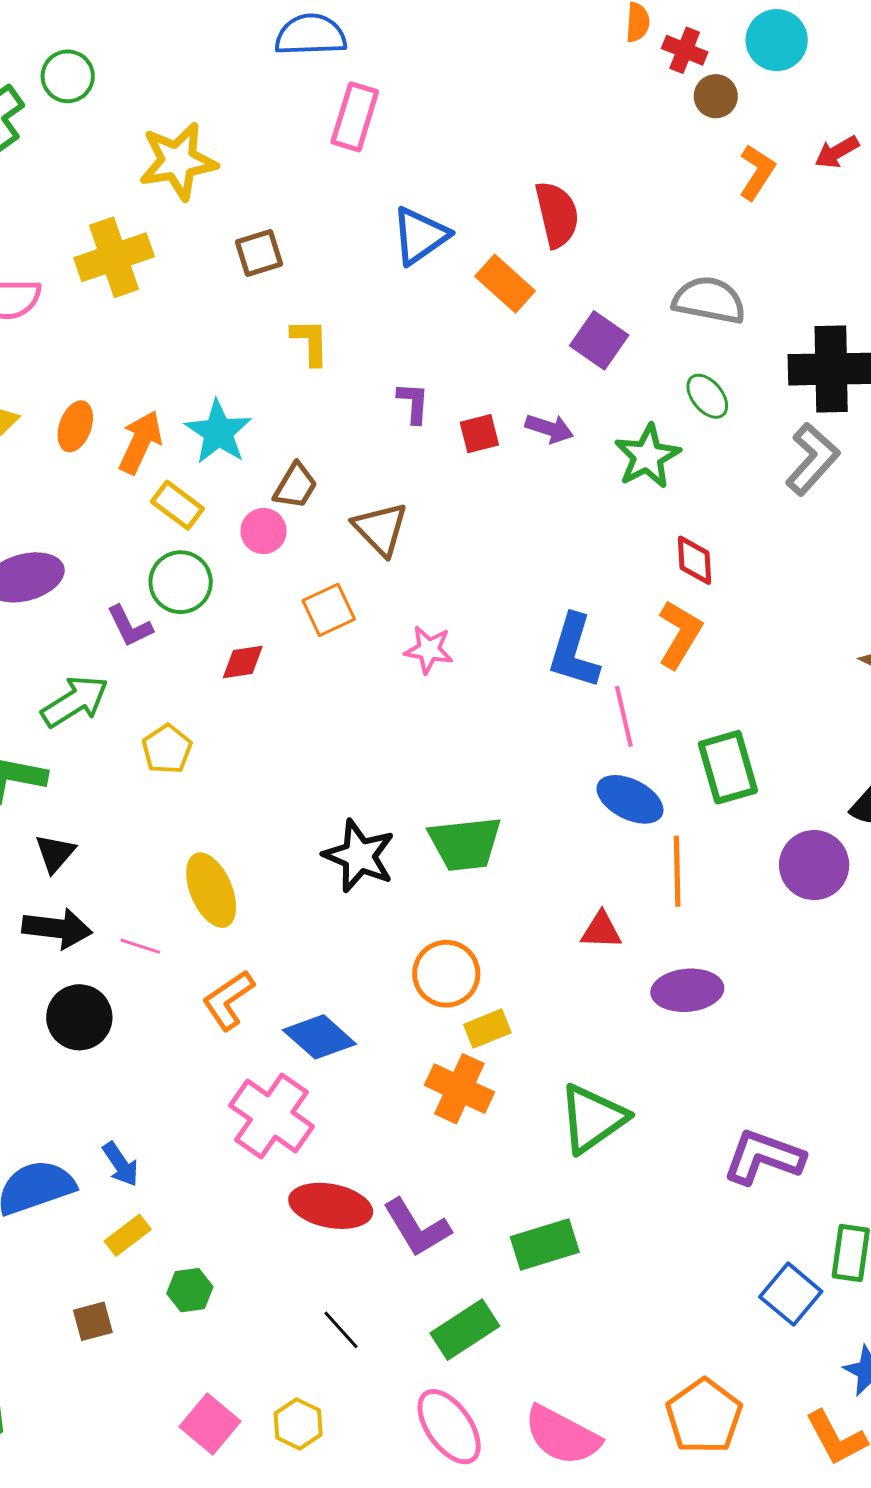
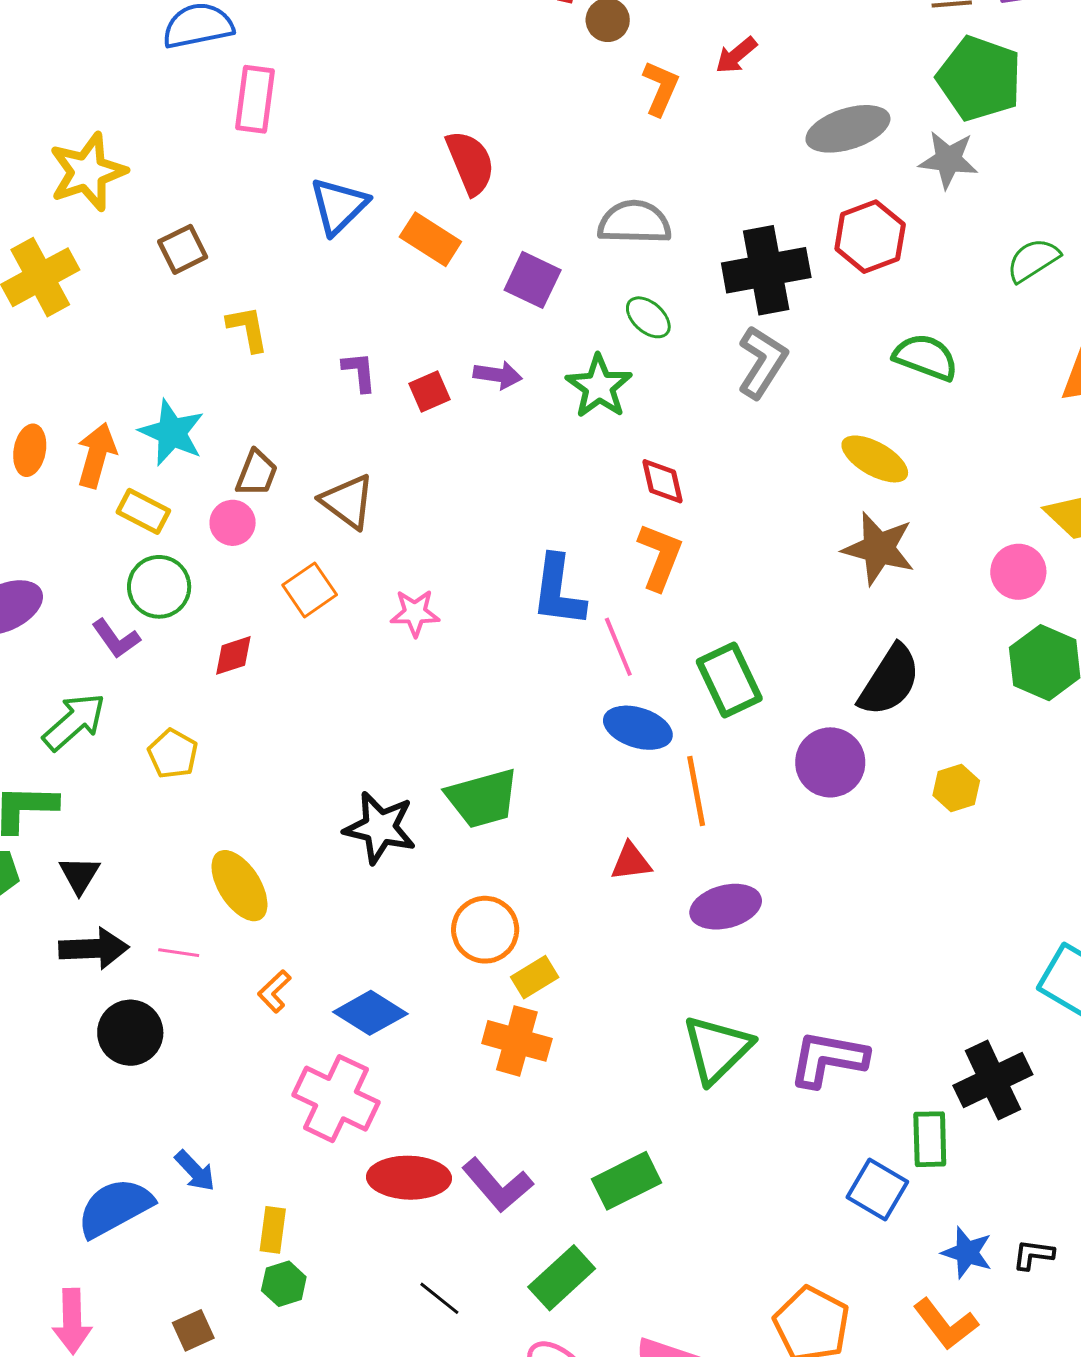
orange L-shape: (228, 1000) -> (274, 991), size x0.7
green triangle: (593, 1118) -> (717, 1049), moved
yellow rectangle: (128, 1235) -> (273, 1230), moved, turned -36

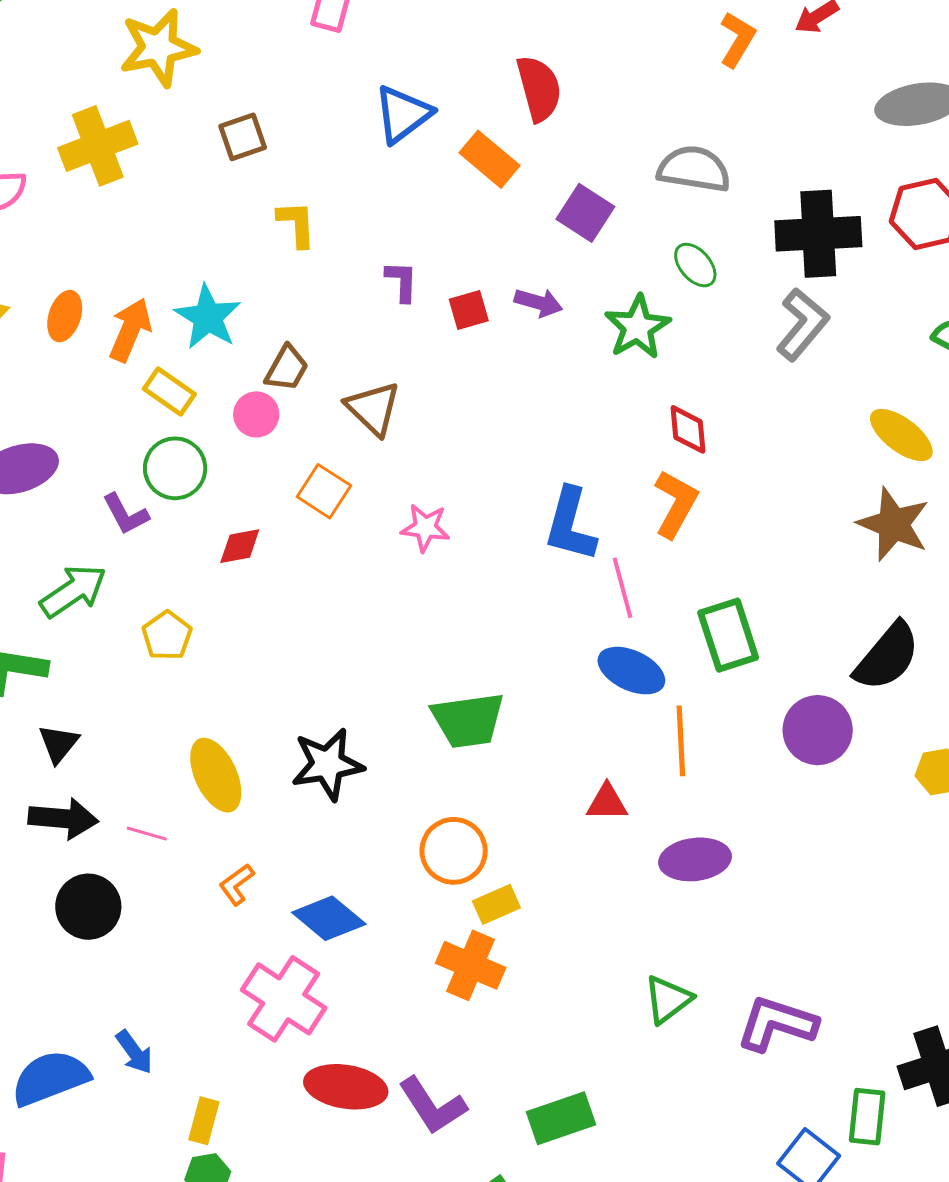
orange square: (310, 590) -> (324, 491), turned -30
black star: (380, 828) -> (327, 764), moved, turned -30
green triangle: (717, 1049) -> (668, 999), size x0.7

